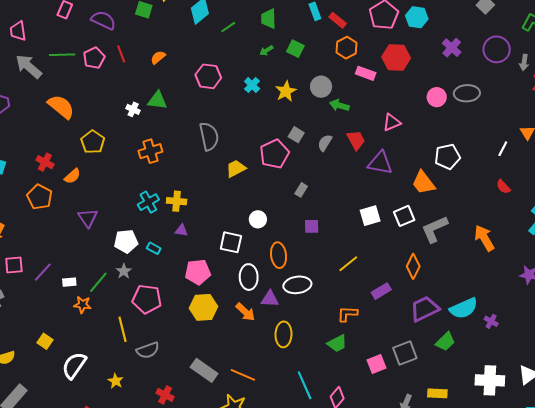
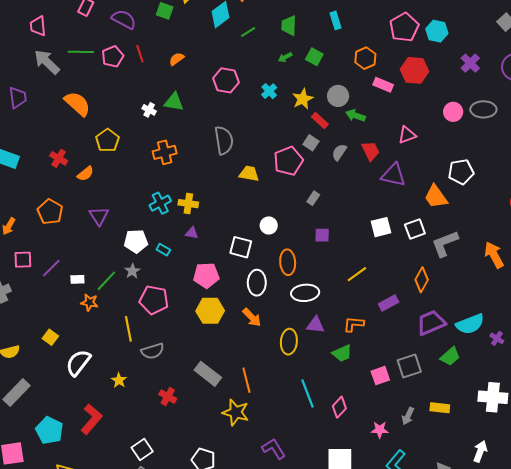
red rectangle: (338, 20) -> (320, 120), moved
yellow trapezoid: (236, 168) -> (249, 174), turned 35
orange pentagon: (40, 197) -> (50, 212), moved
purple triangle: (270, 299) -> (315, 325), moved
orange line: (243, 375) -> (246, 380), turned 50

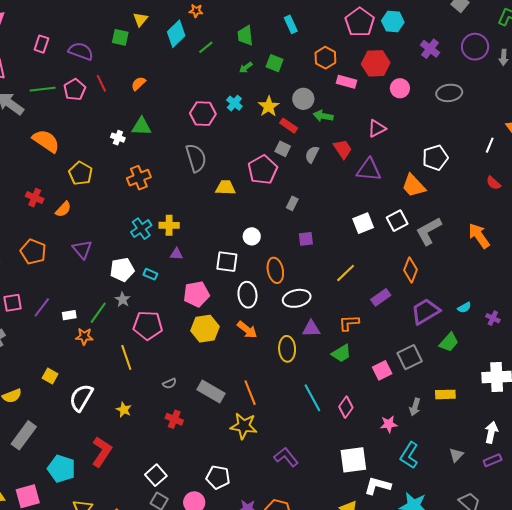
pink hexagon: (226, 80) -> (203, 114), moved
pink circle: (453, 112) -> (400, 88), moved
cyan semicircle: (470, 324) -> (464, 307), size x0.5
gray semicircle: (153, 351) -> (170, 383), moved, size x0.6

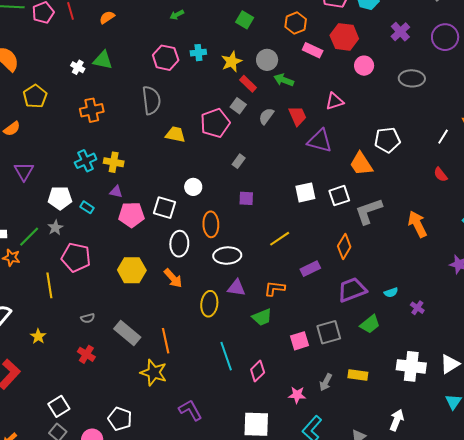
green arrow: (246, 67) -> (177, 15), moved
cyan cross: (234, 103) -> (198, 53), turned 35
pink pentagon: (196, 294) -> (131, 215), moved

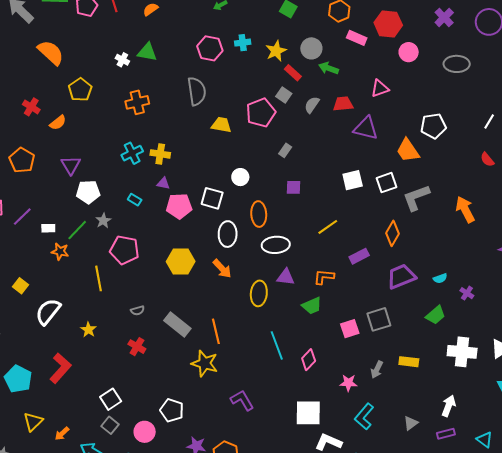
red trapezoid: (298, 116) -> (343, 104), turned -70
white pentagon: (60, 198) -> (88, 192), moved
green trapezoid: (370, 324) -> (436, 315), moved

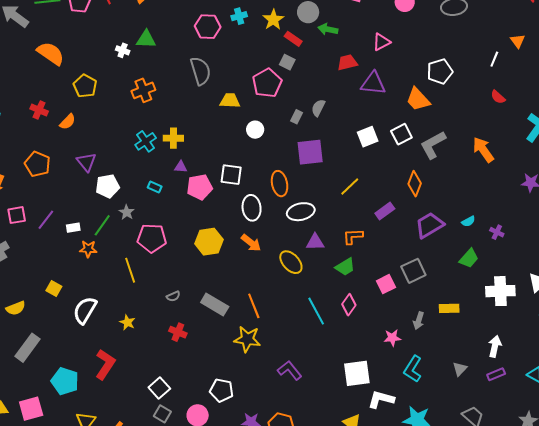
gray semicircle: (312, 105) -> (318, 108), moved
white circle: (240, 177) -> (255, 130), moved
purple square: (294, 187) -> (310, 152), size x1.8
yellow ellipse: (259, 293) -> (291, 262), turned -40
pink diamond: (309, 360) -> (349, 305), moved

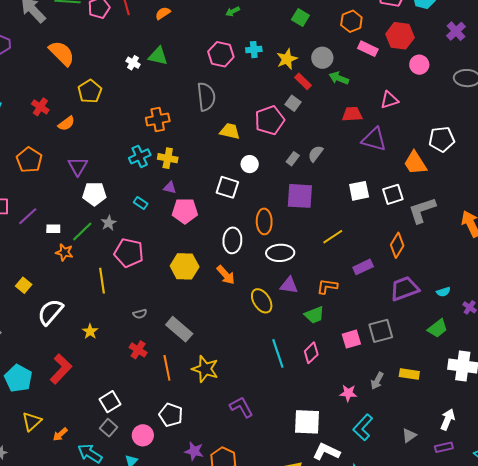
orange cross: (143, 90) -> (158, 120), moved
white square: (231, 175) -> (227, 187), moved
orange line: (254, 306) -> (167, 368), moved

